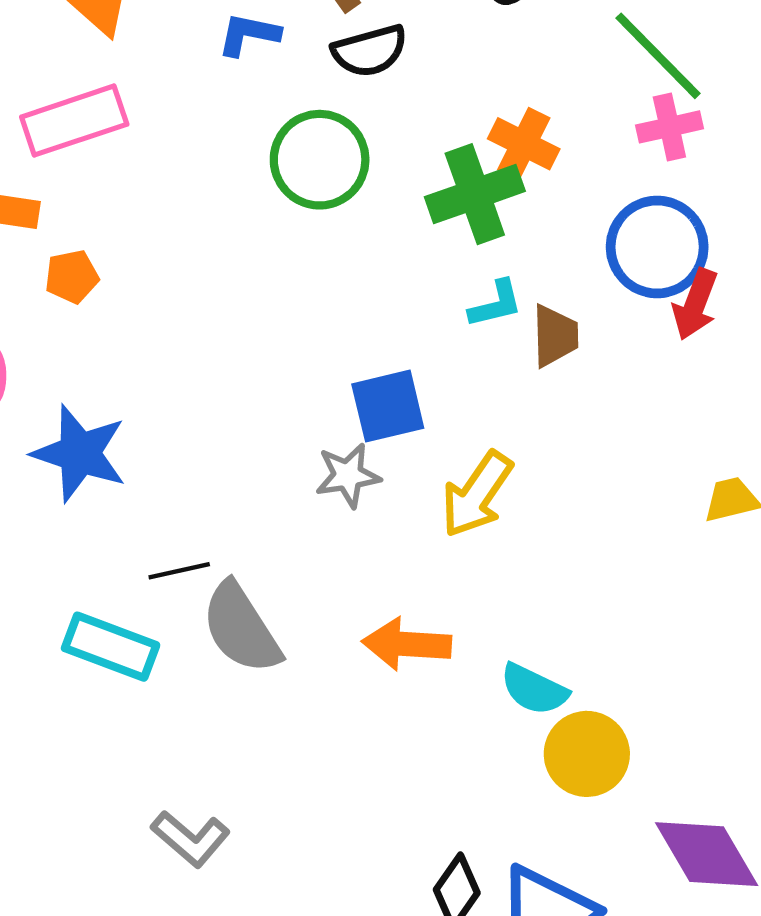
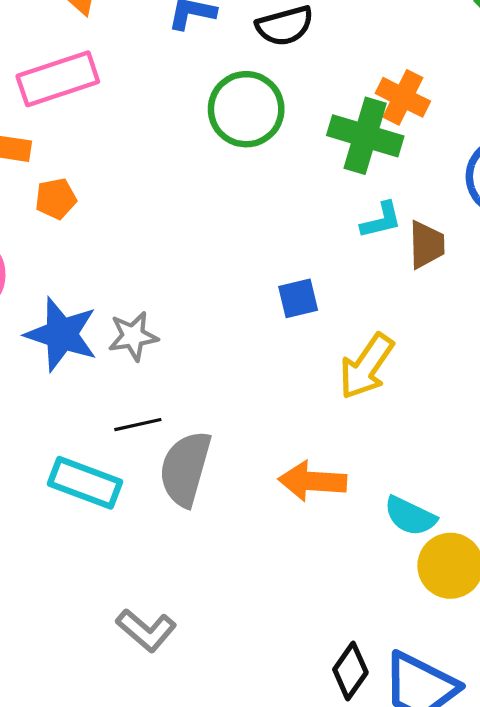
green cross: (475, 194) -> (365, 136), turned 36
blue square: (388, 406) -> (298, 298), size x0.7
gray star: (348, 475) -> (133, 336), moved
gray semicircle: (241, 628) -> (185, 469), turned 48

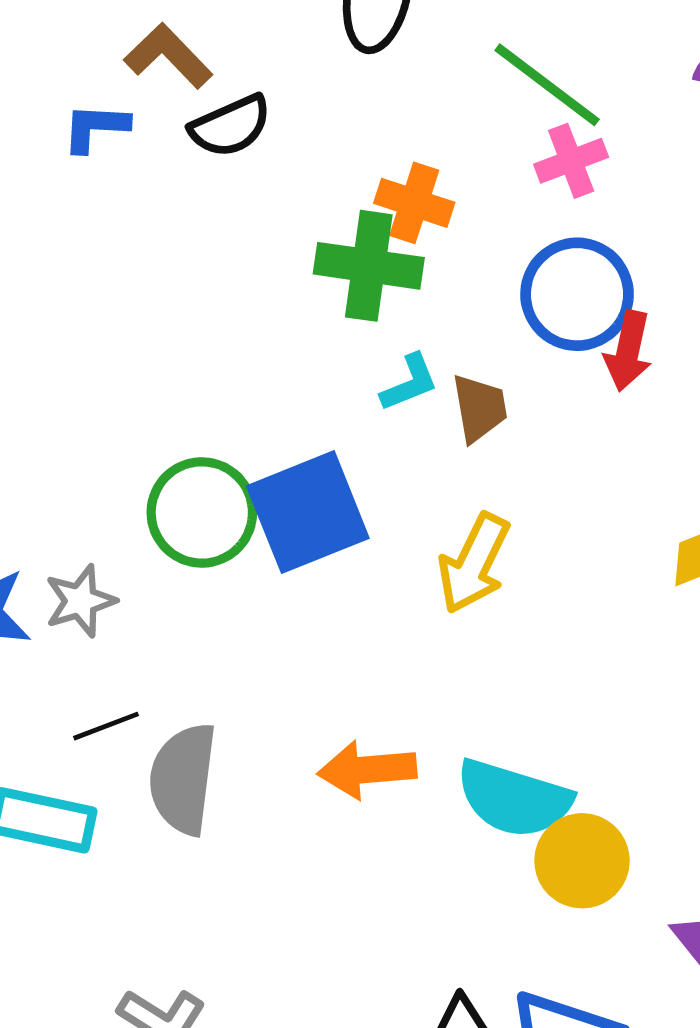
green circle: (246, 109) -> (202, 512), moved
blue square: (298, 298) -> (308, 512), size x2.0
yellow arrow: (366, 366) -> (474, 563), moved
cyan semicircle: (410, 516) -> (514, 799), size x1.5

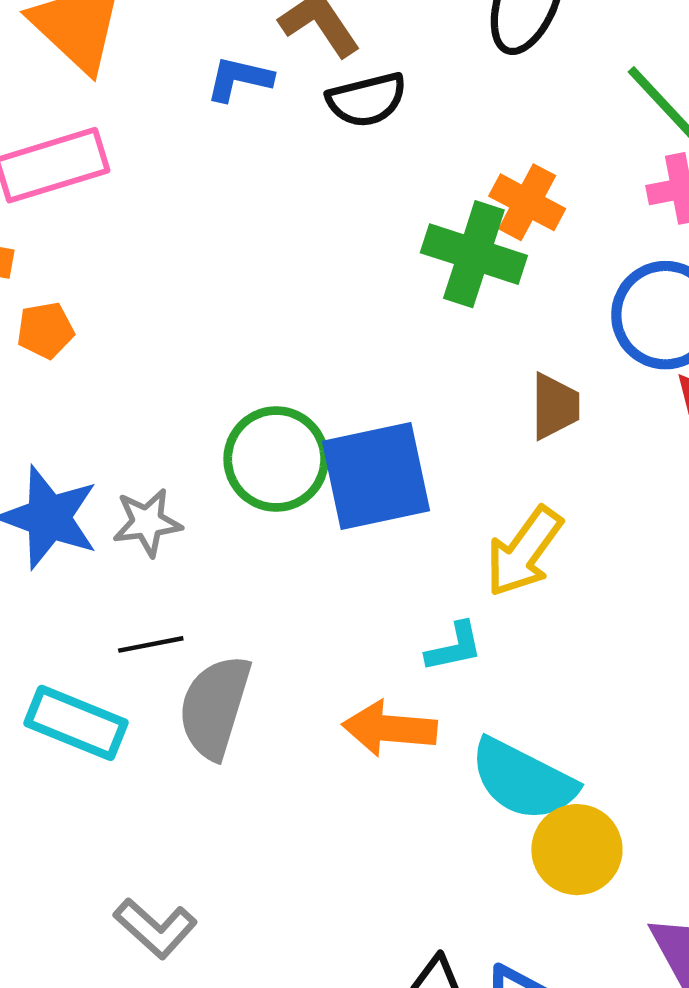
cyan L-shape: (409, 383) -> (454, 647), moved

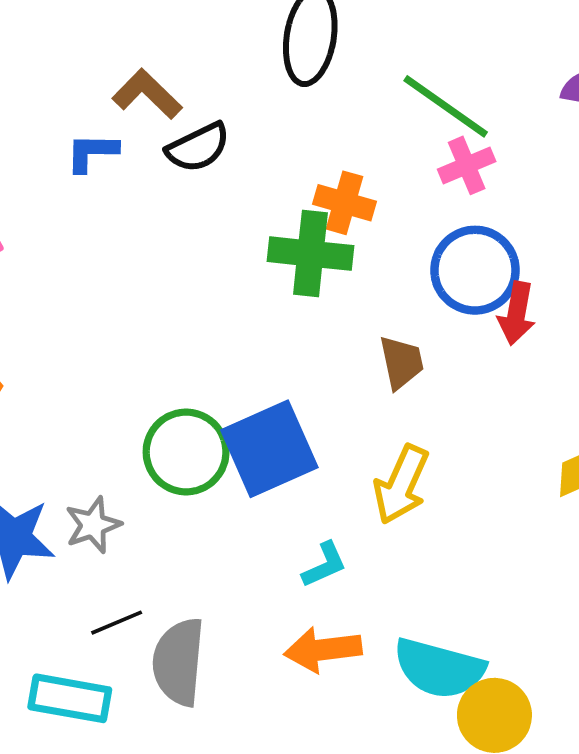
cyan L-shape: (454, 647) -> (324, 565), moved

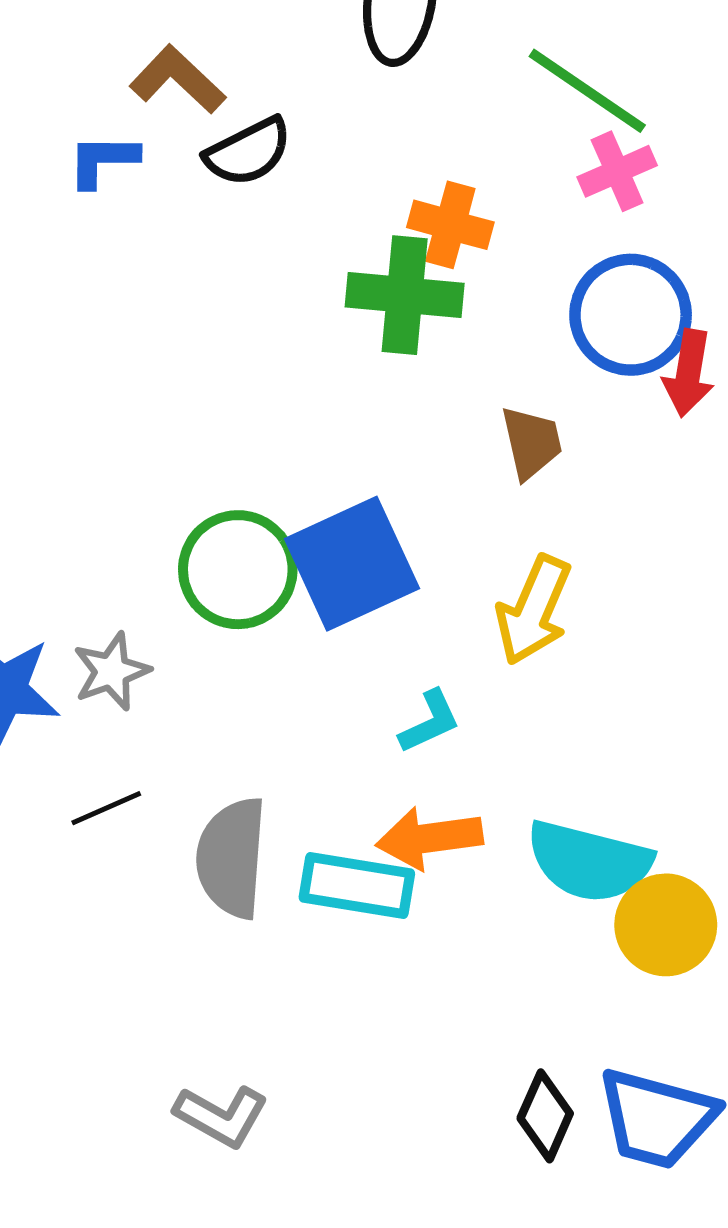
black line: (117, 623) -> (106, 808), moved
cyan rectangle: (70, 698) -> (357, 886), moved

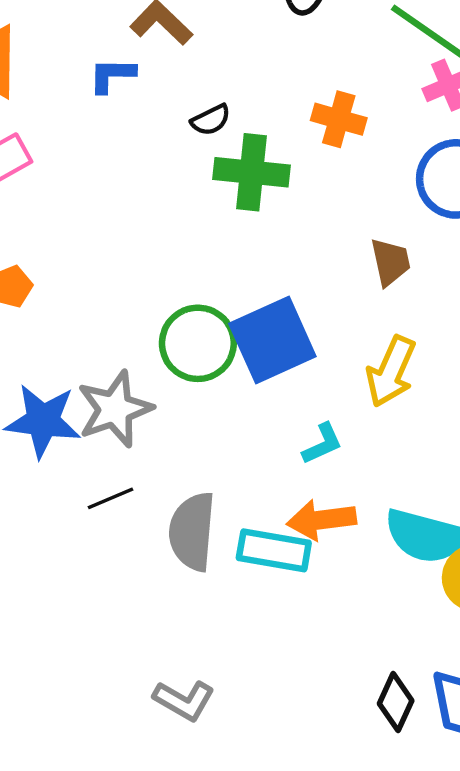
black semicircle: (248, 152) -> (211, 120), moved, size x0.7
green cross: (405, 295) -> (251, 172), moved
gray star: (112, 671) -> (115, 409), size x1.5

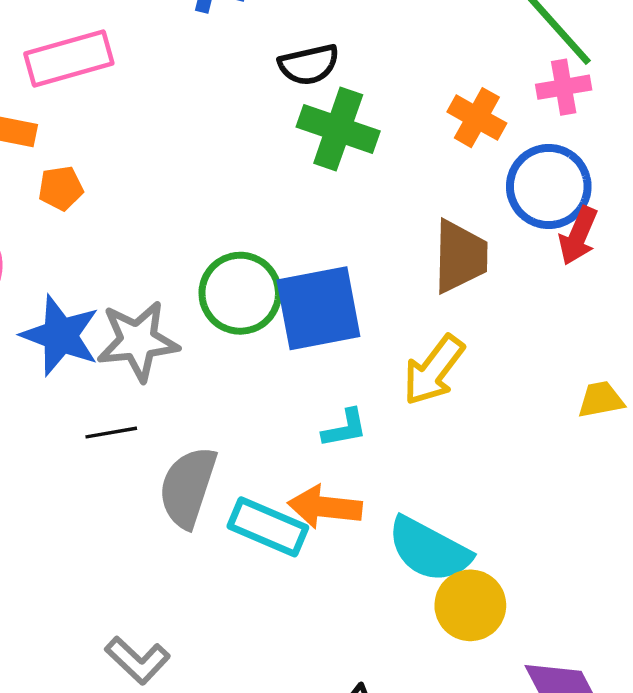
orange cross: (339, 119) -> (477, 118), moved
black semicircle: (211, 120) -> (309, 65), size x1.4
brown trapezoid: (390, 262) -> (460, 256), size x1.4

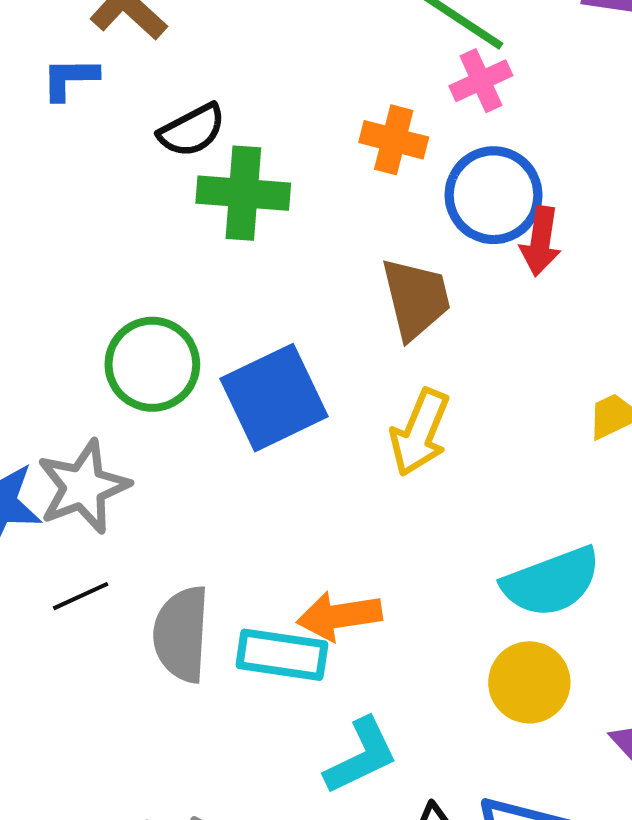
green circle: (240, 293) -> (152, 364), moved
cyan L-shape: (345, 428) -> (361, 756), moved, size x1.5
cyan semicircle: (429, 550) -> (551, 582), moved, turned -34

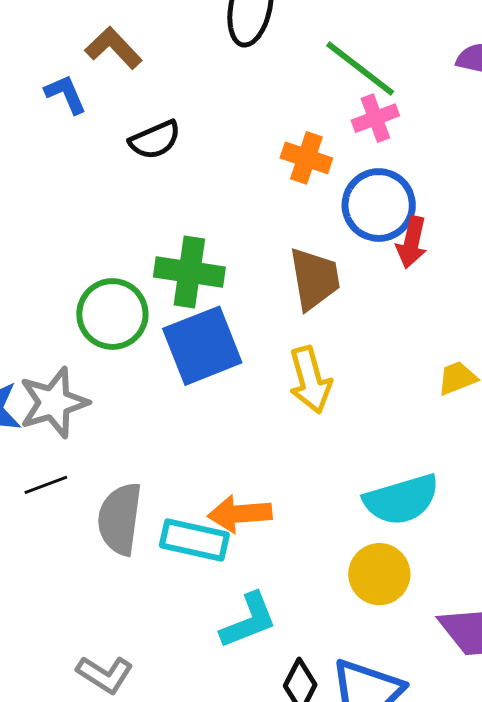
blue L-shape: (70, 78) -> (66, 94), turned 63
green cross: (243, 193) -> (189, 272), moved
yellow arrow: (420, 432) -> (310, 380), turned -42

